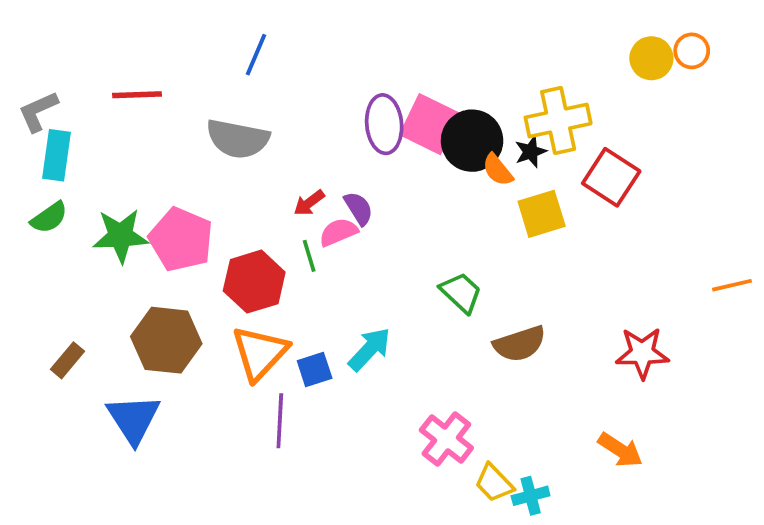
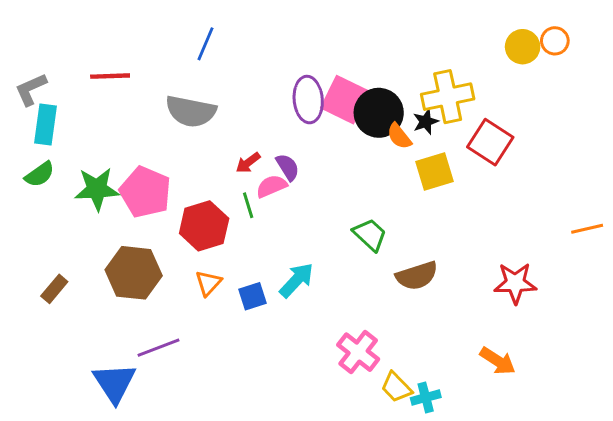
orange triangle: (260, 353) -> (208, 283), size x0.6
blue triangle: (133, 419) -> (114, 383), moved
purple line: (280, 421) -> (159, 348), moved, turned 66

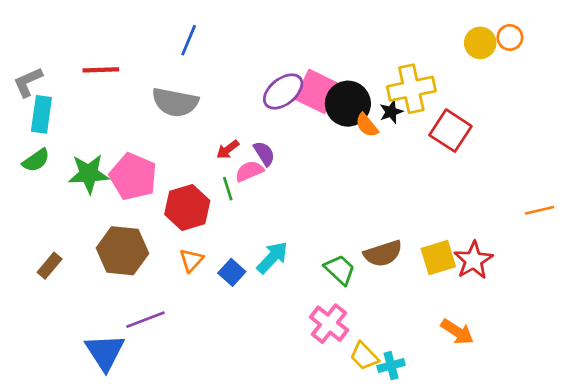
purple ellipse: (308, 100) -> (283, 91), turned 57
yellow square: (434, 171) -> (438, 258), moved
green trapezoid: (370, 235) -> (340, 270), moved
red star: (515, 283) -> (473, 260), turned -30
blue square: (252, 296) -> (232, 272), turned -30

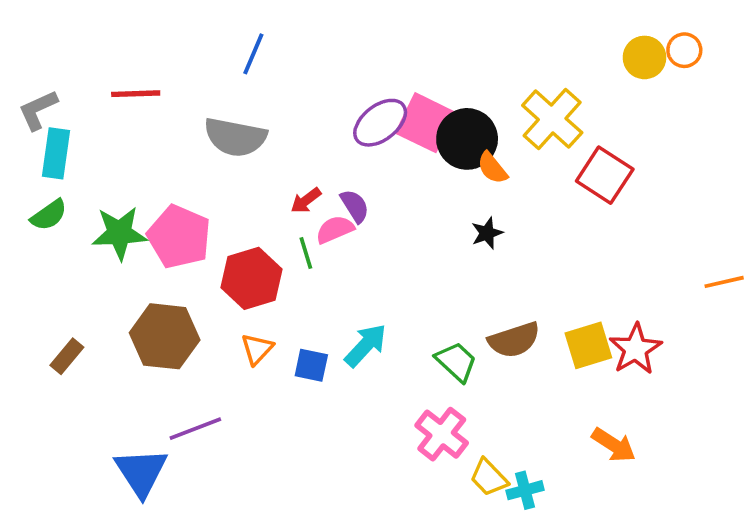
yellow cross: (411, 89) -> (552, 119), turned -36
black star: (391, 112) -> (487, 233), moved
blue square: (232, 272) -> (311, 365), turned -30

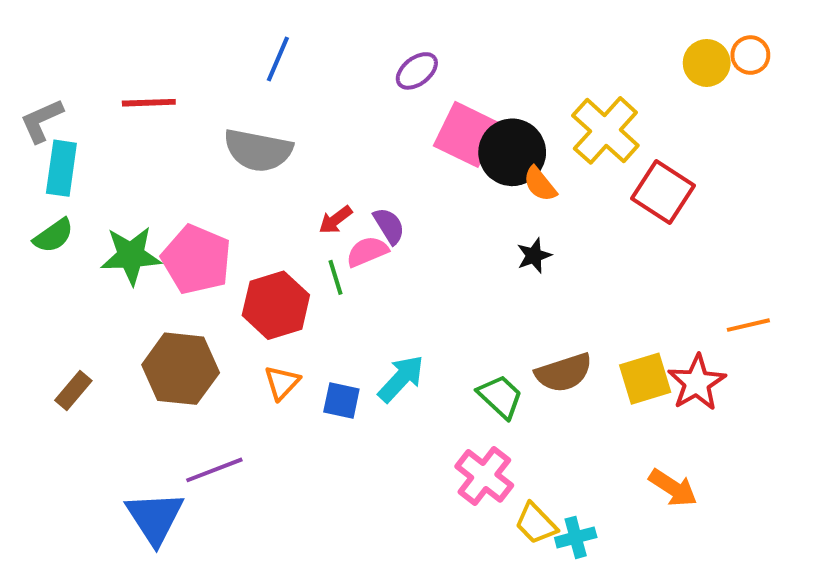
purple ellipse: (380, 123) -> (417, 71), moved, size x0.7
orange line: (724, 282) -> (748, 325), moved

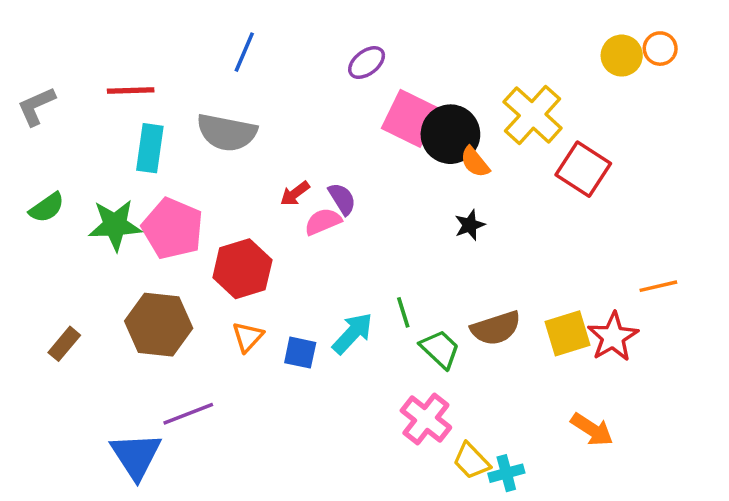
cyan rectangle: (61, 168) -> (150, 148), moved
green line: (335, 277) -> (403, 312), moved

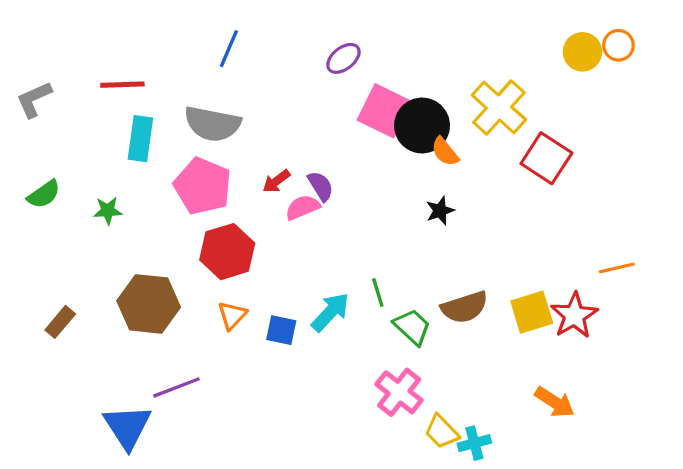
green star: (115, 225) -> (108, 211), size x0.6
pink pentagon: (173, 229) -> (203, 186), moved

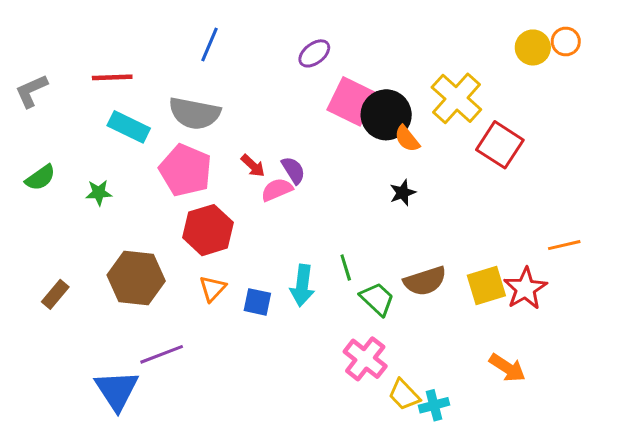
cyan rectangle: (140, 139) -> (129, 127), turned -72
red arrow: (276, 181) -> (253, 166), turned -100
cyan arrow: (330, 312) -> (302, 285), turned 144

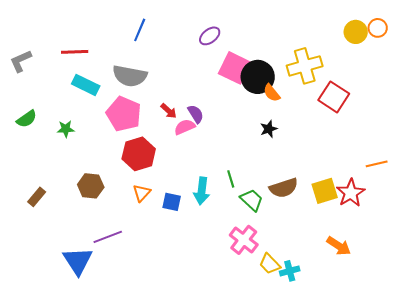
yellow cross: (456, 98) -> (305, 66), turned 32
brown hexagon: (136, 278) -> (91, 186), size x0.7

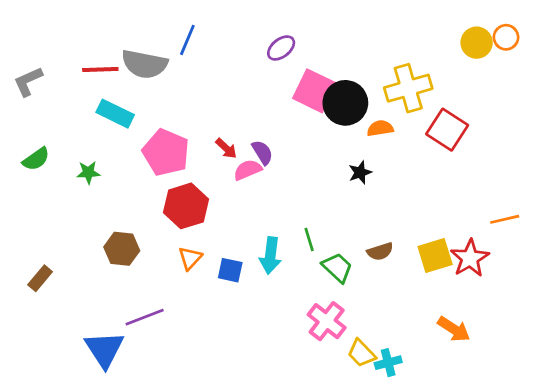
gray semicircle: (130, 76) -> (145, 64), moved
orange semicircle: (272, 93) -> (380, 128), moved, turned 120
brown semicircle: (284, 188) -> (380, 251), size x0.7
brown rectangle: (37, 197) -> (40, 278), moved

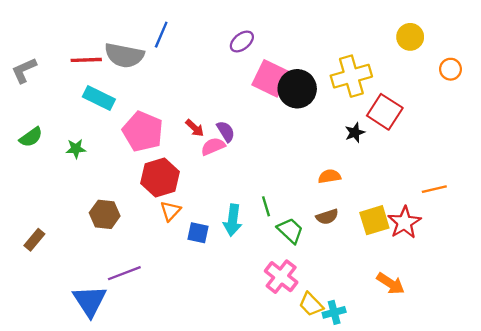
orange circle: (506, 37) -> (450, 69), moved
orange semicircle: (380, 128) -> (329, 176), moved
black star: (360, 172) -> (355, 133), moved
orange triangle: (190, 258) -> (170, 211), moved

